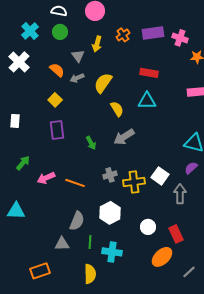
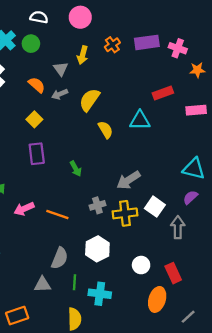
green circle: (60, 32) -> (31, 44), moved
red rectangle: (149, 73) -> (163, 93), moved, turned -30
gray arrow: (124, 137) -> (128, 180), moved
orange ellipse: (162, 257) -> (157, 299), turned -30

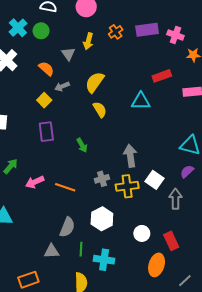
gray arrow: (60, 94) -> (62, 86), moved
yellow semicircle: (105, 130) -> (100, 110), moved
gray arrow: (128, 180) -> (130, 156), turned 115

